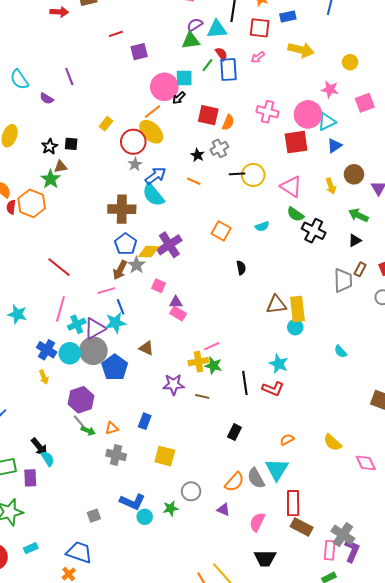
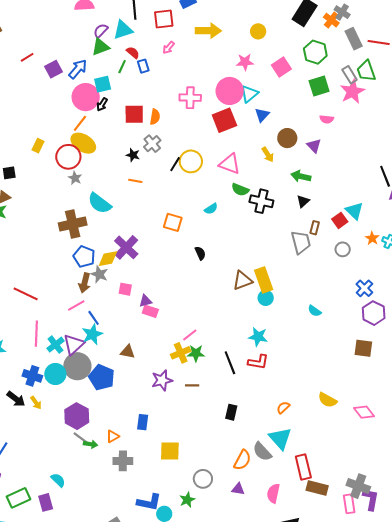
blue rectangle: (228, 70) -> (143, 66), size x0.6
black line: (237, 174) -> (175, 164), turned -42
blue arrow: (156, 176) -> (78, 69), moved
black arrow: (39, 447) -> (16, 399), moved

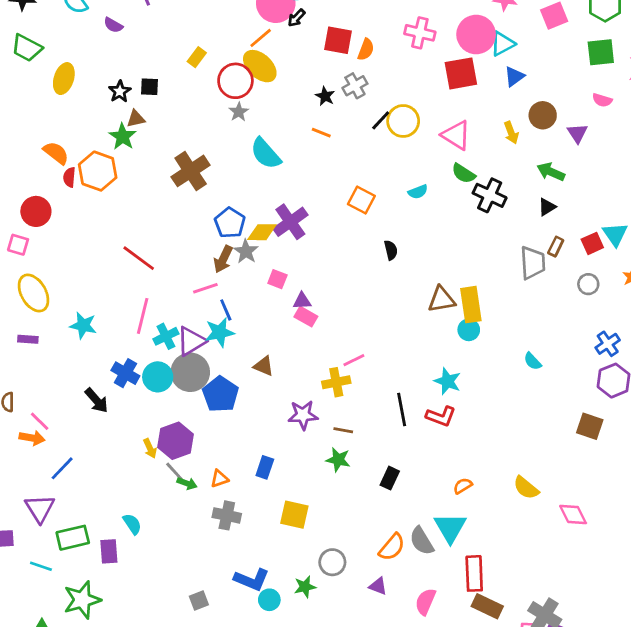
brown cross: (73, 224) -> (191, 171), moved, turned -32
green star: (196, 353) -> (338, 460), moved
yellow arrow: (36, 403) -> (150, 448), moved

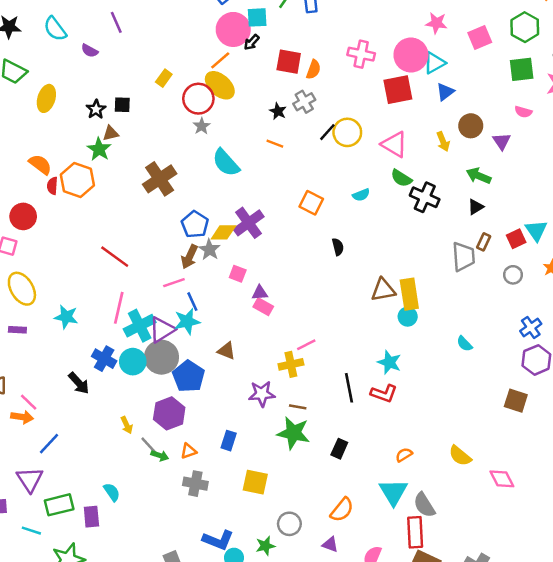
cyan cross: (166, 336) -> (140, 326), size x1.4
purple hexagon: (176, 441) -> (169, 413), moved
green star: (338, 460) -> (293, 433), size x1.5
gray semicircle: (422, 541) -> (424, 505), moved

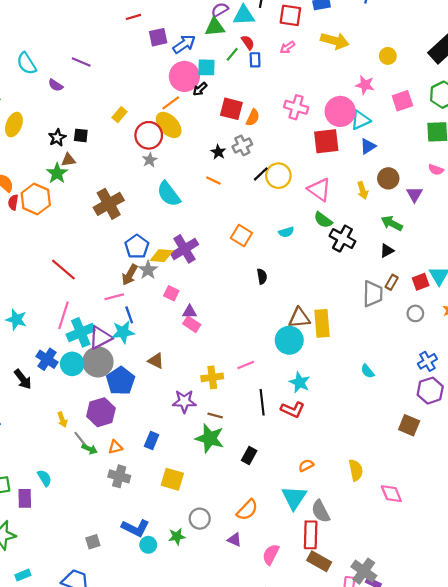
purple line: (116, 22) -> (81, 62), turned -48
cyan circle: (408, 317) -> (289, 340), moved, size x1.6
pink line: (306, 345) -> (246, 365), moved
yellow semicircle: (460, 456) -> (356, 470), turned -145

